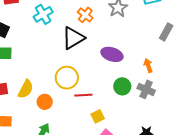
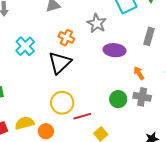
purple ellipse: (112, 54) -> (115, 50), moved
yellow semicircle: (26, 89) -> (25, 123), turned -120

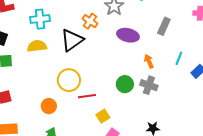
orange cross: (66, 38) -> (90, 21), moved
cyan cross: (25, 46) -> (40, 19), turned 30
yellow semicircle: (25, 123) -> (37, 46), moved

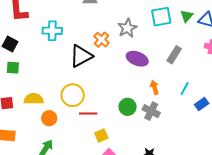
yellow semicircle: (37, 46) -> (34, 99), moved

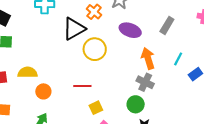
orange arrow: (154, 87) -> (148, 58), size x1.5
yellow circle: (73, 95) -> (95, 49), moved
green circle: (128, 107) -> (136, 104), moved

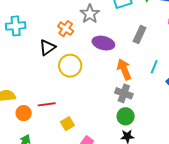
black triangle: (74, 29) -> (47, 47), size x0.7
red line: (82, 86) -> (47, 104), moved
green circle: (136, 104) -> (126, 116), moved
yellow square: (96, 108) -> (67, 124), moved

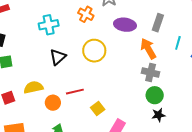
cyan cross: (16, 26) -> (49, 25), moved
gray rectangle: (140, 34) -> (158, 23), moved
black triangle: (47, 47) -> (58, 57), moved

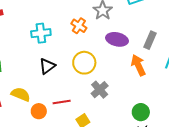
gray cross: (151, 73) -> (100, 90), moved, turned 30
yellow semicircle: (33, 87) -> (21, 94), turned 30

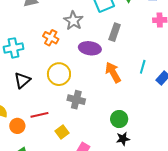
gray rectangle: (150, 40) -> (115, 32), moved
gray cross: (100, 90) -> (76, 100), turned -30

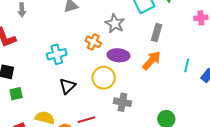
purple ellipse: (90, 48) -> (119, 55), moved
orange arrow: (113, 72) -> (152, 60), moved, turned 75

